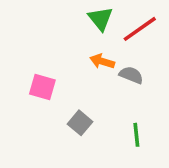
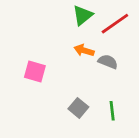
green triangle: (100, 19) -> (83, 15), turned 30
gray square: (80, 123) -> (78, 108), moved

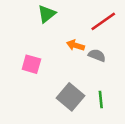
green triangle: (83, 15) -> (47, 14), moved
gray square: (78, 108) -> (70, 97), size x1.5

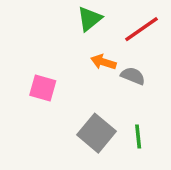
green triangle: (47, 14) -> (90, 19), moved

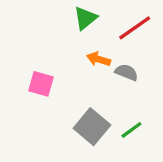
green line: (138, 137) -> (131, 130), turned 60

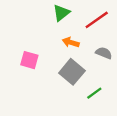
gray semicircle: (126, 72) -> (104, 53), moved
gray square: (92, 127) -> (72, 72), moved

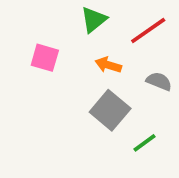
pink square: (29, 60) -> (45, 58), moved

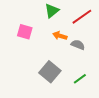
gray semicircle: (159, 81) -> (78, 45), moved
gray square: (110, 110) -> (50, 72), moved

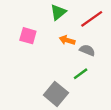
gray square: (50, 72) -> (56, 94), moved
green line: (80, 79) -> (81, 74), moved

